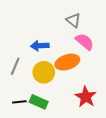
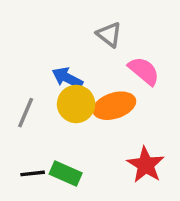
gray triangle: (73, 20) -> (109, 34), moved
blue arrow: (40, 46) -> (67, 78), turned 30
yellow circle: (44, 72) -> (76, 104), moved

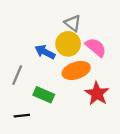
yellow circle: (76, 104) -> (68, 44), moved
red star: (146, 165) -> (97, 94), moved
green rectangle: (66, 173) -> (44, 95), moved

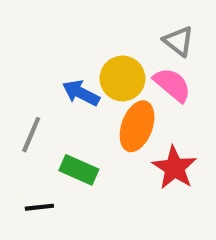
gray triangle: (73, 23) -> (179, 41), moved
orange ellipse: (76, 70) -> (137, 126), turned -52

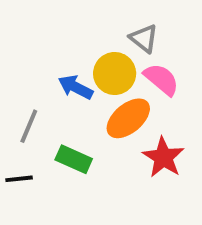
gray triangle: (179, 41) -> (144, 38), moved
orange ellipse: (137, 126) -> (128, 118), turned 30
black line: (39, 207) -> (19, 179), moved

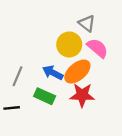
blue arrow: (76, 87) -> (53, 73), moved
red star: (163, 157) -> (82, 95), moved, turned -30

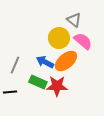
red star: (82, 95) -> (57, 86), moved

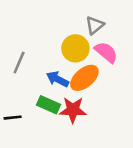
gray triangle: (74, 20) -> (95, 25), turned 42
gray line: (15, 65) -> (19, 62), moved

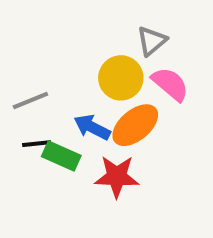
gray line: (19, 62) -> (30, 100), turned 45
green rectangle: (49, 105) -> (61, 156), moved
black line: (13, 118) -> (37, 144), moved

